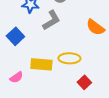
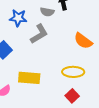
yellow ellipse: (69, 58) -> (73, 72), moved

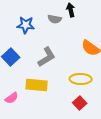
gray L-shape: (39, 34) -> (47, 57), moved

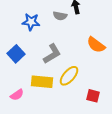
yellow ellipse: (81, 79) -> (69, 76), moved, turned -50
red square: (80, 103) -> (93, 96), moved, turned -32

